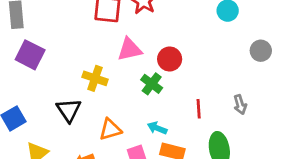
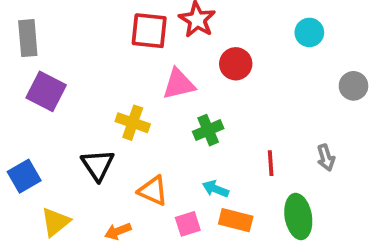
red circle: (170, 59) -> (236, 64), moved
green cross: (152, 84) -> (208, 130), turned 30
orange triangle: (110, 129) -> (153, 191), turned 40

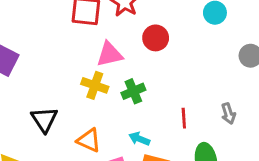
yellow cross: (133, 123) -> (95, 85), moved

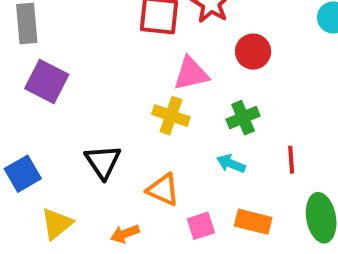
green cross: (133, 91) -> (243, 118), moved
cyan arrow: (139, 139) -> (231, 164), moved

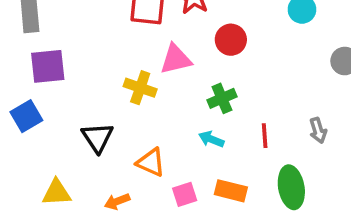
purple square: (47, 82) -> (48, 66), turned -33
yellow cross: (171, 116) -> (140, 88), moved
blue square: (23, 174) -> (26, 116), moved
yellow triangle: (57, 224) -> (57, 193), turned 36

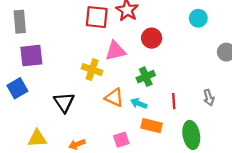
orange triangle: (151, 162) -> (114, 98), moved
orange rectangle: (231, 191) -> (152, 126), moved

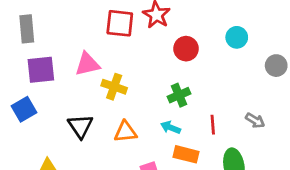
cyan circle: (198, 18) -> (237, 37), moved
pink triangle: (115, 51) -> (87, 64), moved
orange triangle: (114, 98) -> (125, 132), moved, turned -30
gray arrow: (209, 98) -> (255, 120), turned -42

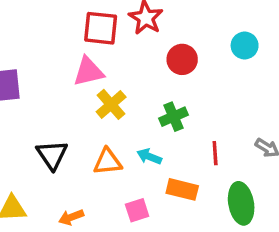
pink triangle: (87, 64) -> (88, 72), moved
yellow cross: (114, 87) -> (111, 104), moved, turned 30
cyan arrow: (171, 128) -> (149, 157), moved

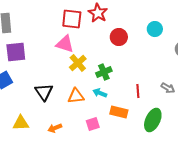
pink triangle: (88, 72) -> (65, 44), turned 30
green cross: (173, 117) -> (104, 72), moved
green ellipse: (241, 203) -> (153, 120), turned 35

